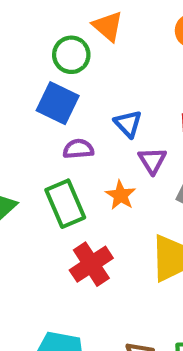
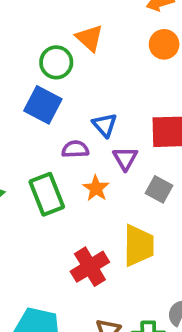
purple semicircle: (78, 149) -> (75, 149), moved
red cross: (91, 264) -> (90, 267), moved

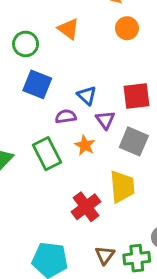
green circle: (56, 62) -> (26, 44), moved
gray square: (159, 189) -> (134, 141), size x1.4

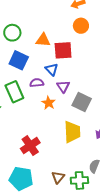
orange triangle: (68, 29) -> (43, 40), moved, turned -35
red square: (136, 96) -> (63, 50), moved
green rectangle: (47, 154) -> (14, 92), moved
red cross: (86, 207) -> (30, 146), moved

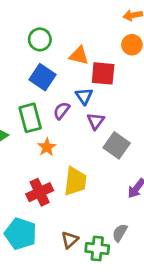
purple semicircle: (37, 83) -> (62, 111), turned -56
orange star: (49, 103) -> (47, 147), moved
yellow trapezoid: (72, 132) -> (75, 181), moved

